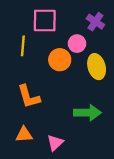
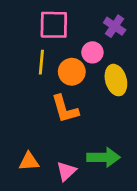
yellow line: (23, 46) -> (41, 62), moved
orange L-shape: (29, 97) -> (65, 109), moved
green arrow: (87, 113) -> (104, 157), moved

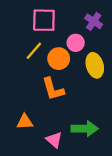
yellow line: (41, 62) -> (34, 51), turned 36
orange triangle: (29, 162) -> (25, 122), moved
pink triangle: (66, 171) -> (54, 140), turned -36

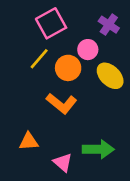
pink square: (44, 20) -> (51, 23), turned -30
yellow ellipse: (95, 65) -> (110, 76), turned -30
orange L-shape: (53, 89) -> (62, 103), turned -35

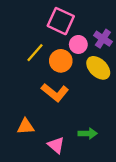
pink square: (51, 23) -> (61, 21), moved, turned -36
purple cross: (109, 25) -> (103, 39), moved
green arrow: (98, 149) -> (88, 133), size x0.7

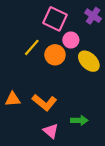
purple cross: (103, 39) -> (93, 16), moved
orange L-shape: (55, 92) -> (44, 102), moved
orange triangle: (26, 126) -> (13, 99), moved

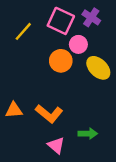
purple cross: (93, 16) -> (91, 17), moved
yellow line: (32, 47) -> (23, 31), moved

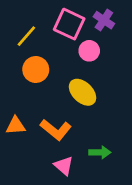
orange circle: (61, 61) -> (36, 70), moved
yellow ellipse: (98, 68) -> (83, 92), moved

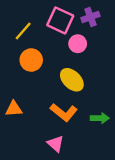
purple cross: (104, 20) -> (90, 17), turned 36
orange L-shape: (56, 130) -> (64, 112), moved
green arrow: (100, 152) -> (100, 118), moved

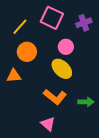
purple cross: (90, 17) -> (84, 23), moved
pink circle: (78, 44) -> (66, 47), moved
orange triangle: (14, 109) -> (14, 76), moved

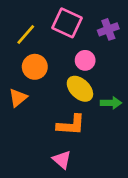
orange triangle: (14, 76) -> (18, 98), turned -35
orange L-shape: (55, 97) -> (71, 125), turned -35
green arrow: (86, 102) -> (111, 103), moved

